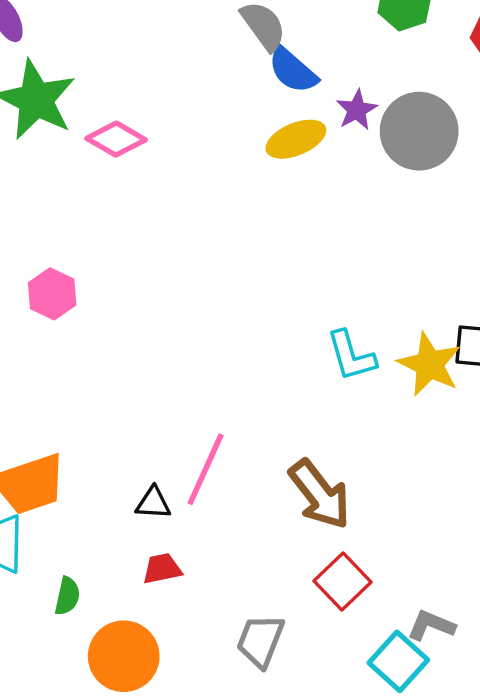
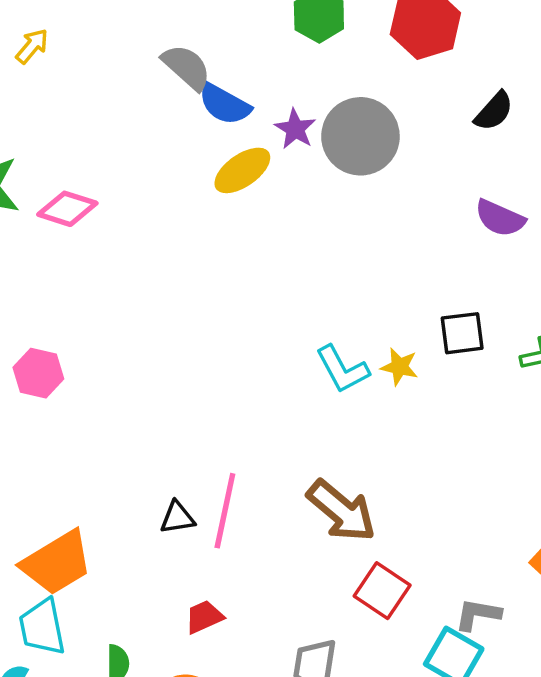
yellow star: (429, 364) -> (399, 367), moved, size x0.6
black triangle: (153, 503) -> (177, 518), moved

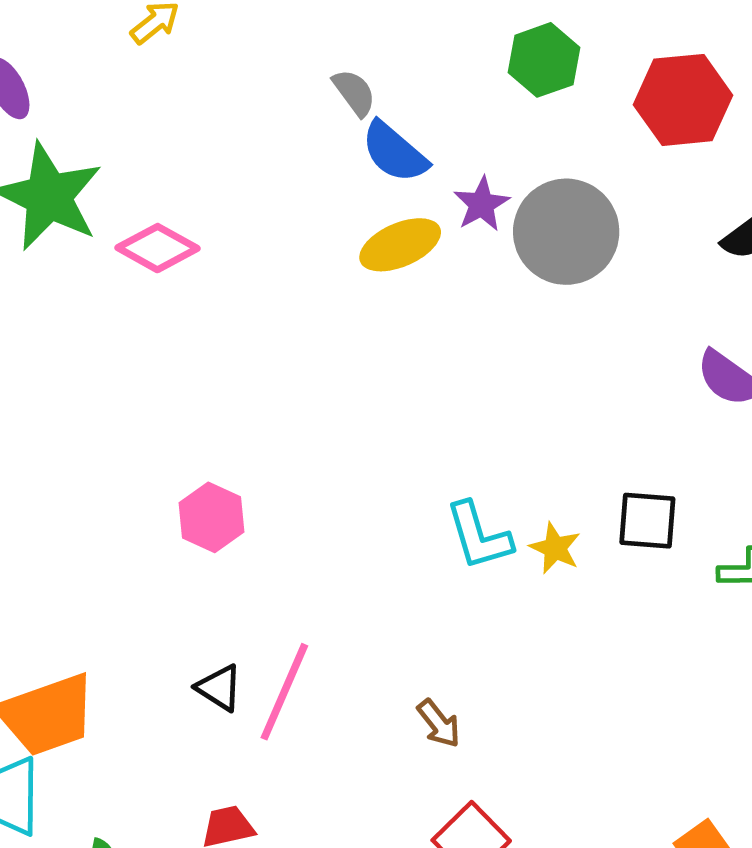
gray semicircle: (187, 67) -> (354, 93), size x0.7
pink hexagon: (38, 373) -> (212, 517), moved
brown arrow: (341, 511) -> (439, 723), size x0.5
black triangle: (177, 518) -> (219, 688), turned 30

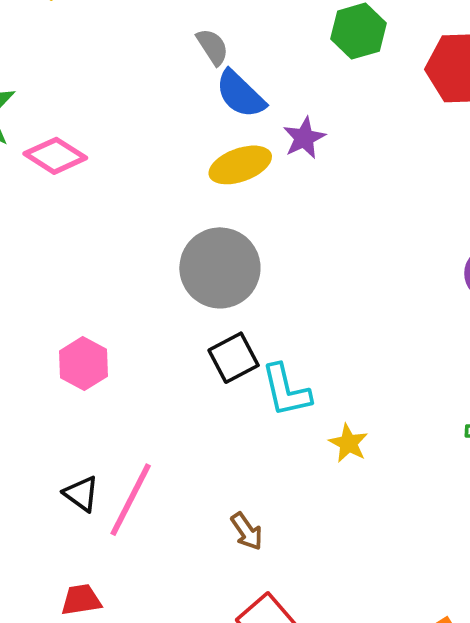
gray circle: (566, 232) -> (220, 268), moved
black square: (647, 521) -> (234, 358), moved, turned -36
yellow star: (555, 548) -> (348, 443), moved

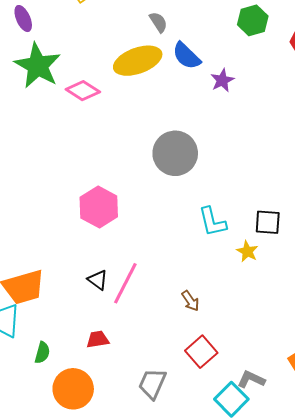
gray semicircle: (213, 47) -> (158, 22), moved
yellow ellipse: (240, 165) -> (138, 61), moved, size x1.4
black square: (234, 358) -> (268, 222), moved, turned 32
pink hexagon: (83, 364) -> (99, 207), size x1.4

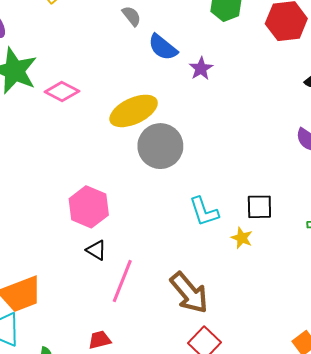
yellow ellipse: (138, 61) -> (134, 111), moved
black triangle: (98, 280) -> (96, 250), moved
brown arrow: (190, 301) -> (189, 293), size x2.0

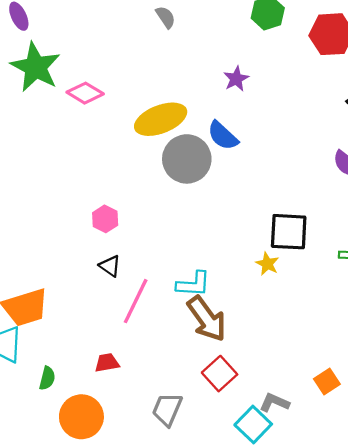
blue semicircle: (163, 47) -> (223, 136), moved
pink hexagon: (89, 207) -> (105, 219), size x0.6
black square: (259, 207) -> (289, 232), size x1.4
cyan L-shape: (204, 211) -> (193, 284), moved, turned -72

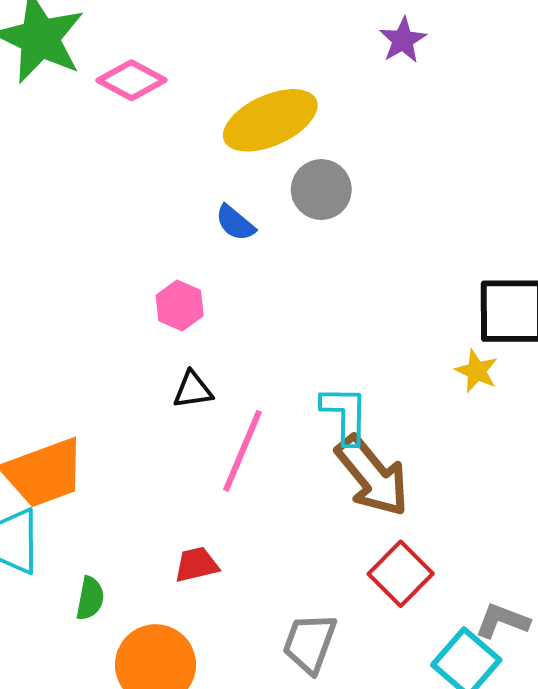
blue semicircle: (223, 136) -> (235, 223), moved, size x0.7
gray circle: (187, 159) -> (321, 190), size x0.7
black triangle: (110, 266) -> (193, 390), turned -40
cyan L-shape: (193, 284) -> (345, 415), turned -90

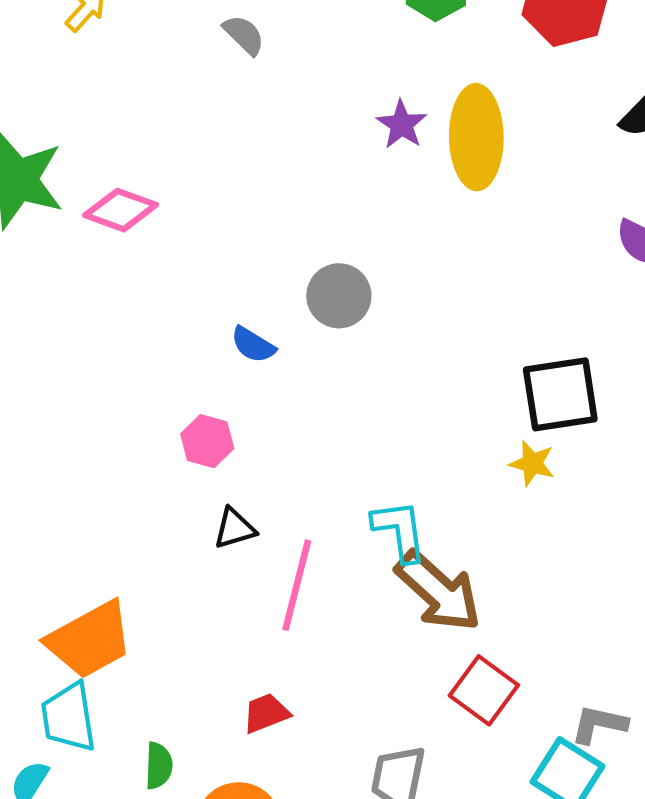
yellow ellipse: (270, 120) -> (476, 137), moved, turned -58

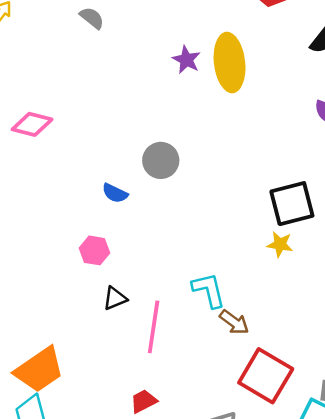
brown arrow: (438, 591) -> (234, 322), size x0.6
red square: (484, 690) -> (266, 376), size x1.4

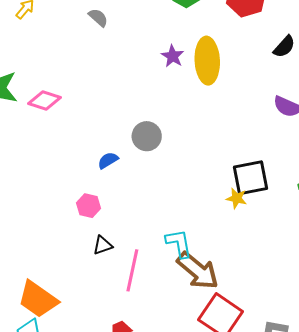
blue semicircle: (115, 193) -> (108, 160), turned 120
yellow star: (280, 244) -> (237, 198), moved
brown arrow: (234, 322) -> (198, 271), size x1.8
orange trapezoid: (39, 370) -> (38, 299), turned 66

